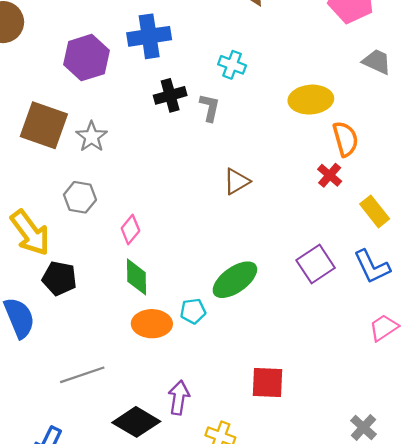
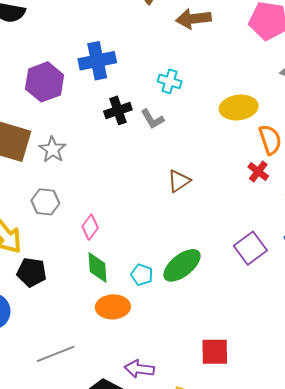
gray L-shape: (210, 108) -> (152, 119), turned 140
cyan pentagon: (193, 311) -> (142, 275), moved, turned 30
purple arrow: (179, 398) -> (139, 369), turned -88

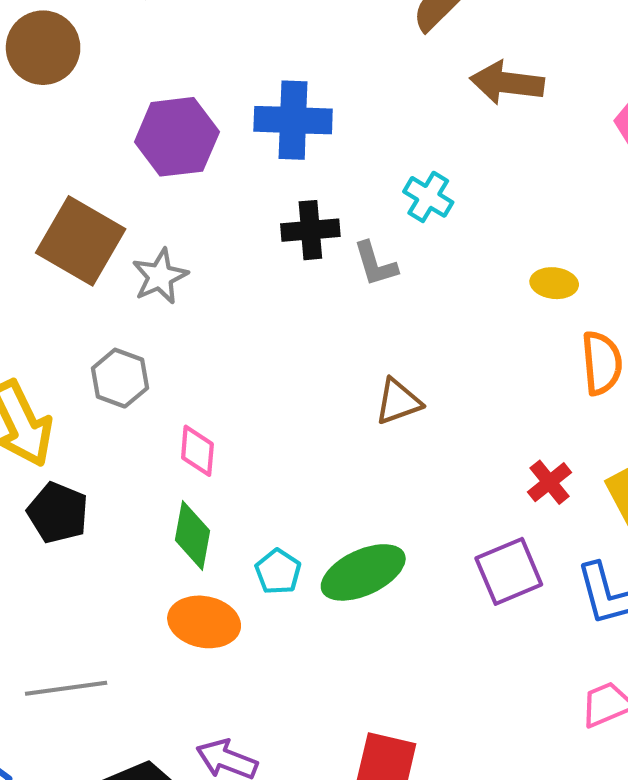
yellow ellipse: (239, 107) -> (554, 283), size x0.6
red cross: (258, 171) -> (550, 482), moved
pink diamond: (90, 227) -> (197, 451), turned -45

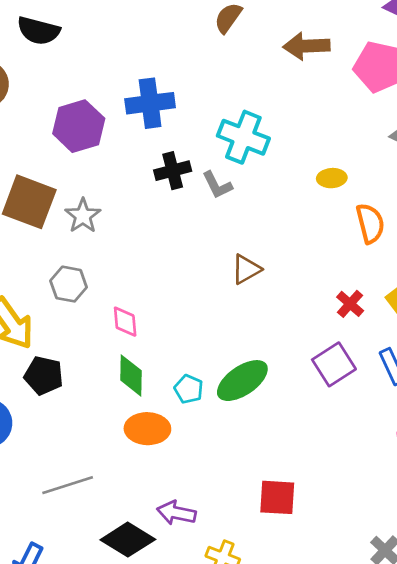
brown arrow: (507, 83) -> (307, 46), moved
cyan cross: (428, 197) -> (243, 137), size x1.6

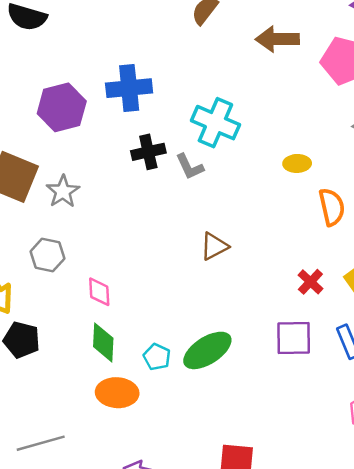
purple square: (334, 364) -> (294, 338), turned 30

